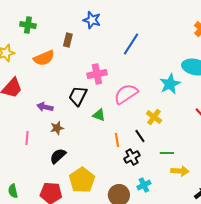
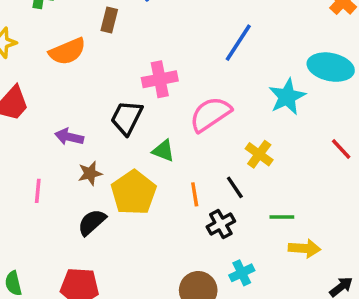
blue line: (131, 44) -> (238, 43), moved
yellow pentagon: (82, 180) -> (134, 193), moved

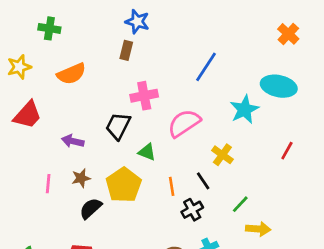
brown rectangle: (109, 20) -> (126, 50), moved
red line: (341, 149) -> (287, 151), turned 72
brown star: (90, 173) -> (81, 178), moved
green line: (282, 217) -> (240, 204), turned -48

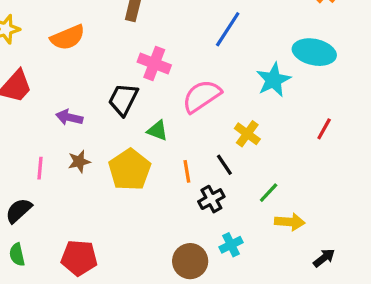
pink cross: (144, 96) -> (154, 64), turned 32
black semicircle: (91, 208) -> (19, 210), moved

